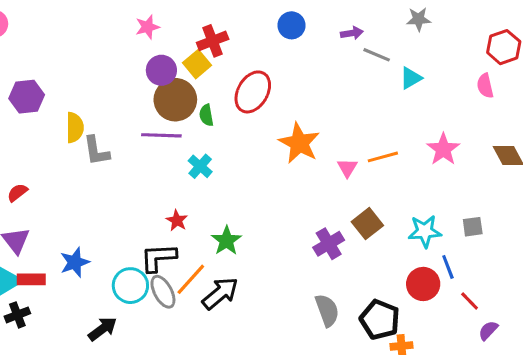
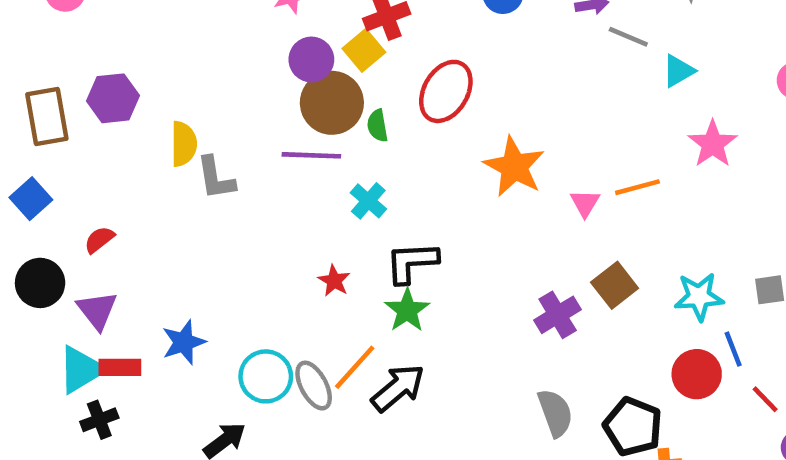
pink star: (443, 149) -> (713, 144), moved
black L-shape: (158, 258) -> (412, 262), moved

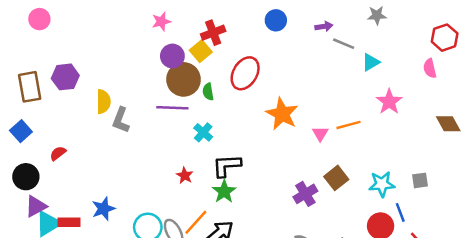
gray L-shape: (216, 178) -> (121, 120), turned 30
purple triangle: (97, 310) -> (36, 206), moved, turned 40

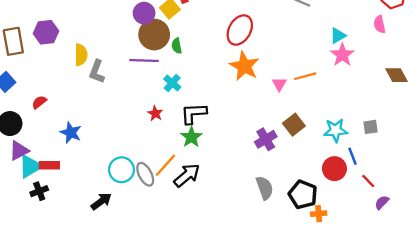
cyan triangle: (371, 62) -> (338, 36), moved
red ellipse: (245, 73) -> (240, 30), moved
red star: (185, 175) -> (155, 113), moved
blue star: (103, 209) -> (71, 133), moved, turned -30

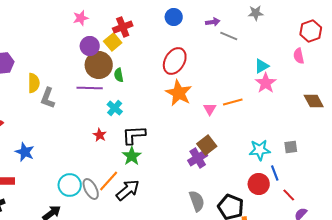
brown square: (294, 125) -> (207, 145), moved

